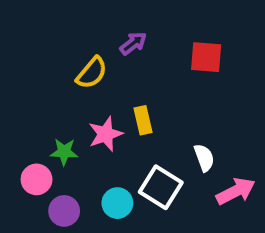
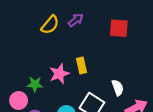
yellow semicircle: (92, 73) -> (50, 25), moved

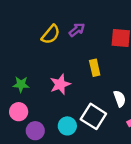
yellow rectangle: (81, 66) -> (95, 68), moved
green star: (35, 84) -> (21, 84), moved

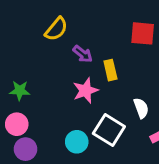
purple arrow: (77, 30) -> (83, 54), moved, turned 77
pink star: (60, 84) -> (86, 91), moved
purple circle: (35, 131) -> (26, 149), moved

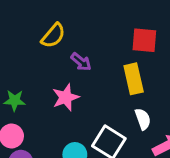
yellow rectangle: (110, 70) -> (134, 79), moved, size x1.4
pink star: (86, 91) -> (66, 97), moved

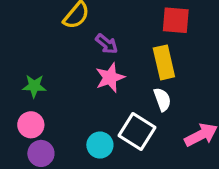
pink star: (66, 97) -> (110, 78), moved
white semicircle: (143, 119) -> (162, 100), moved

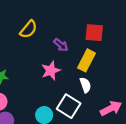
purple arrow: (107, 44) -> (61, 45), moved
yellow rectangle: (164, 62) -> (86, 60), turned 40

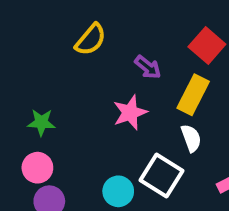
red square: (94, 33) -> (207, 46), turned 36

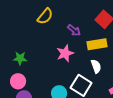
yellow rectangle: (193, 95) -> (97, 44), turned 54

